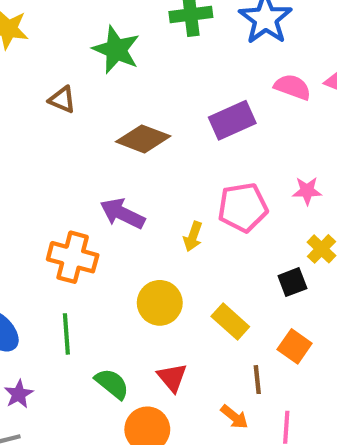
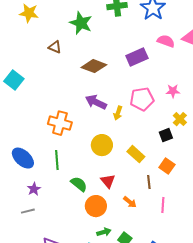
purple arrow: (122, 214) -> (96, 102), moved
orange arrow: (234, 417) -> (130, 202), moved

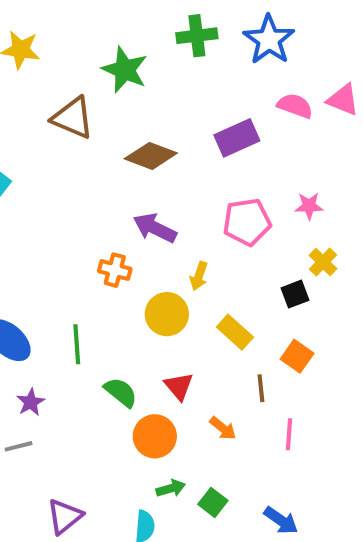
brown triangle: (55, 47) -> (73, 118), size x1.6
yellow arrow: (118, 113) -> (199, 276), moved
orange cross: (60, 123) -> (115, 270), moved, size x0.7

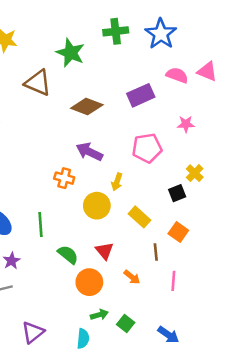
pink star: (309, 206) -> (186, 124), moved

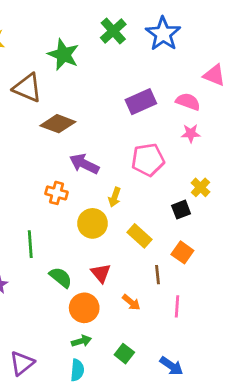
green cross: (116, 31) -> (113, 31), turned -35
pink semicircle: (177, 75) -> (188, 102), moved
brown diamond: (87, 107) -> (58, 124), moved
green arrow: (99, 315) -> (81, 341), moved

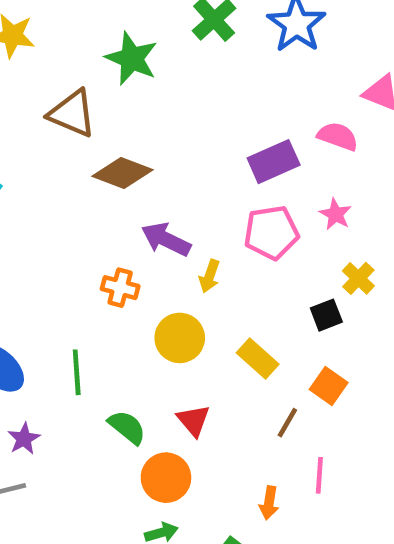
purple rectangle: (141, 102) -> (274, 162), moved
pink star: (191, 133) -> (335, 214), moved, turned 30
yellow arrow: (115, 197) -> (209, 276), moved
brown line: (158, 275) -> (287, 423), turned 36
orange arrow: (131, 302) -> (269, 503), moved, turned 60

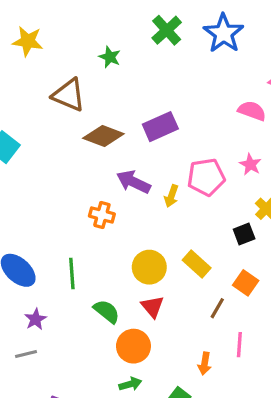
green star: (132, 58) -> (110, 57), size x0.6
purple rectangle: (274, 162) -> (160, 127), moved
yellow arrow: (209, 276) -> (171, 196), moved
yellow circle: (180, 338) -> (149, 267), moved

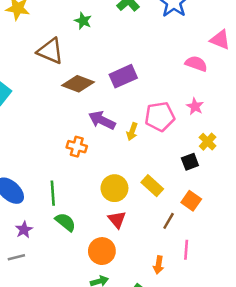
green semicircle: (107, 311) -> (65, 222), moved

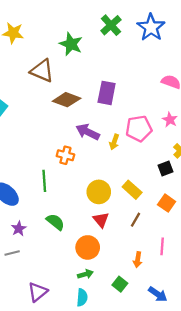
green star: (83, 21) -> (71, 44), size x1.5
purple rectangle: (123, 76) -> (107, 93), turned -55
green line: (53, 193) -> (44, 181), moved
brown line: (169, 221) -> (135, 220), moved

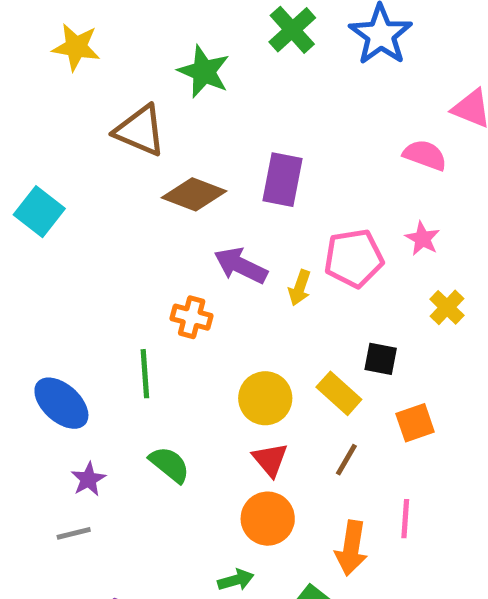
black square: (165, 169) -> (381, 359), moved, turned 32
orange square: (167, 203) -> (415, 423), turned 36
orange circle: (88, 247) -> (268, 519), moved
orange arrow: (138, 260) -> (351, 548), size x1.5

